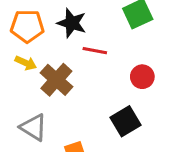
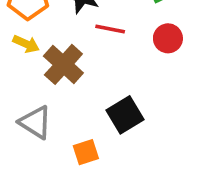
red circle: (142, 77) -> (168, 38), moved
black square: (125, 121) -> (125, 115), moved

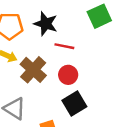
red circle: (168, 38) -> (68, 75), moved

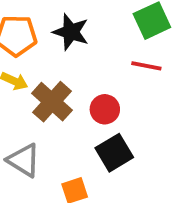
red line: (64, 46) -> (146, 66), moved

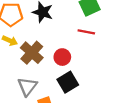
gray triangle: (24, 160) -> (27, 87), moved, turned 35

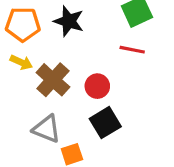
gray triangle: (27, 87) -> (47, 129), turned -45

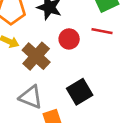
red circle: (97, 86) -> (69, 39), moved

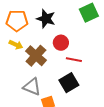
red line: (102, 31) -> (74, 60), moved

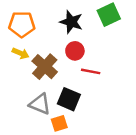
black star: (46, 19) -> (71, 22), moved
black square: (69, 83) -> (69, 99), moved, turned -36

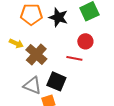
orange pentagon: (22, 24) -> (31, 14), moved
red circle: (75, 51) -> (85, 41), moved

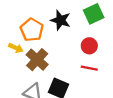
orange pentagon: (31, 14) -> (32, 30), moved, turned 30
red line: (74, 58) -> (89, 68), moved

